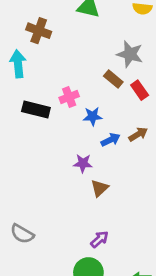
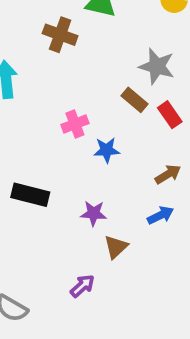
brown cross: (39, 31) -> (60, 35), moved
black rectangle: (36, 109) -> (30, 195), moved
blue arrow: (111, 140) -> (161, 215), moved
purple arrow: (99, 239) -> (82, 286), moved

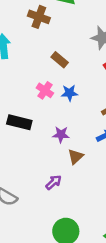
brown rectangle: (134, 100) -> (60, 60), moved
pink cross: (75, 124) -> (45, 90), moved, turned -35

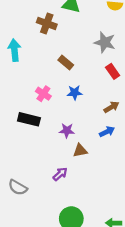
pink cross: (45, 90) -> (43, 94), moved
brown triangle: (76, 157) -> (80, 151), turned 32

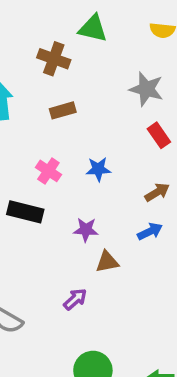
brown rectangle: (66, 62) -> (63, 110), moved, turned -56

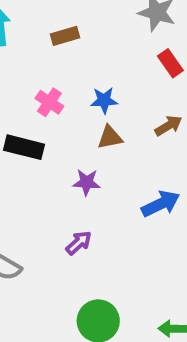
purple star: (86, 230) -> (86, 182), moved
blue arrow: (150, 231) -> (161, 204), moved, size x1.4
brown triangle: (107, 262) -> (110, 137), moved

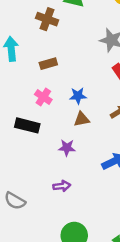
brown rectangle: (65, 36) -> (48, 64), moved
purple arrow: (79, 243) -> (62, 186), turned 35

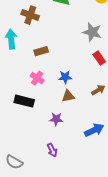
brown cross: (47, 19) -> (30, 15), moved
purple arrow: (62, 186) -> (52, 150), turned 72

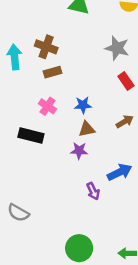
brown cross: (30, 15) -> (46, 47), moved
purple star: (56, 119) -> (79, 151), moved
purple arrow: (52, 150) -> (93, 191), moved

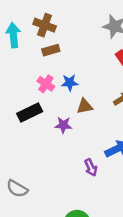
blue star: (83, 105) -> (70, 83), moved
black rectangle: (31, 135) -> (30, 113), turned -40
purple star: (79, 151) -> (63, 125), moved

